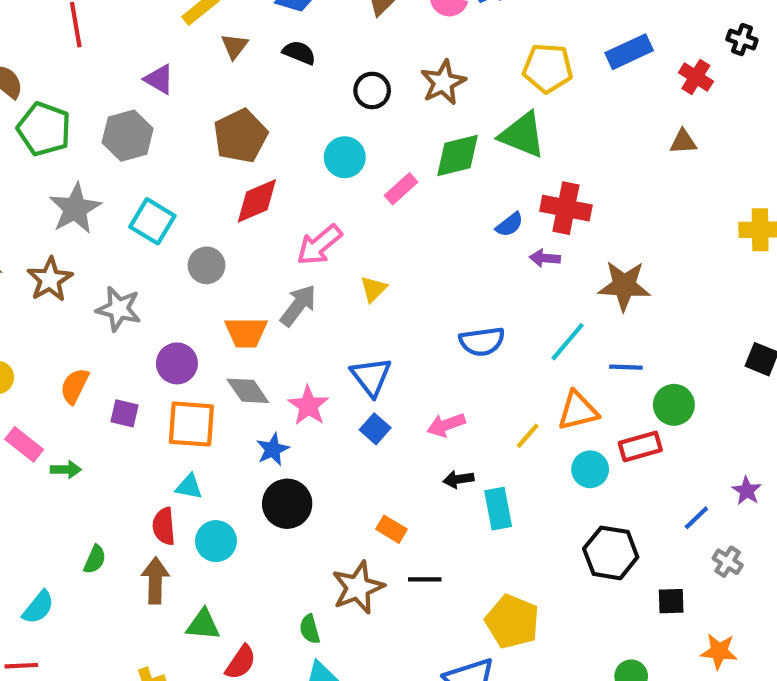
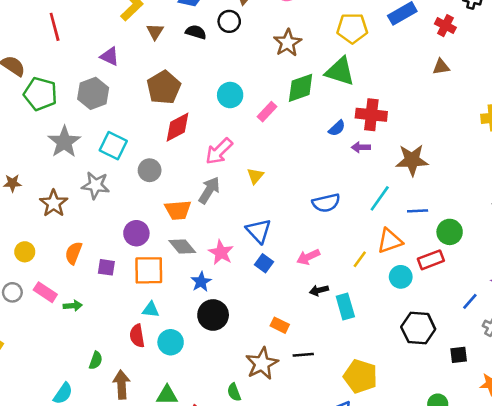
black circle: (372, 90) -> (229, 21), moved
brown star: (50, 279) -> (54, 203), moved
gray star: (119, 309) -> (96, 185), moved
brown arrow: (155, 581) -> (121, 385), moved

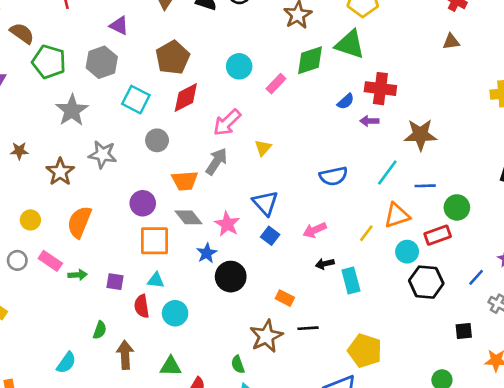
cyan square: (113, 146) -> (136, 100), moved
orange semicircle: (74, 253) -> (79, 222), size x1.4
purple square: (106, 267) -> (115, 282), moved
black circle: (213, 315) -> (231, 277), moved
black hexagon: (418, 328) -> (426, 282), moved

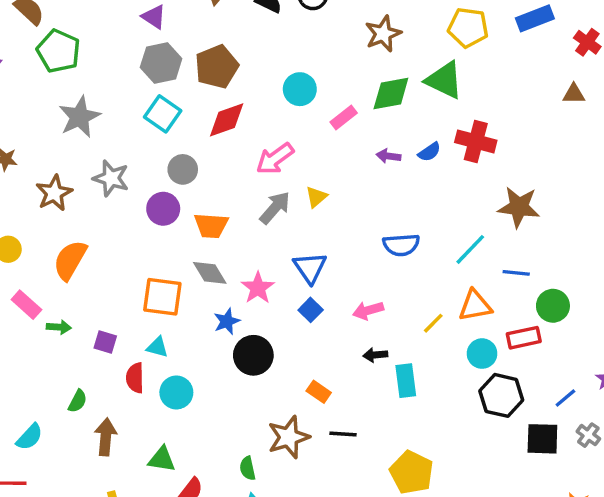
gray hexagon: (102, 62) -> (161, 63), moved
purple arrow: (369, 121) -> (388, 156), moved
gray arrow: (216, 161) -> (275, 208), moved
purple circle: (143, 203) -> (163, 209), moved
black square: (464, 331) -> (542, 439), moved, size x1.5

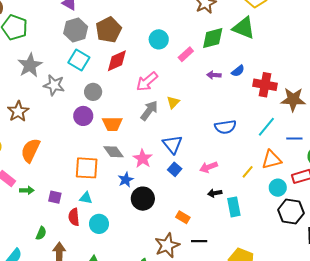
red cross: (476, 141) -> (265, 85), moved
gray star: (111, 178) -> (54, 85), moved

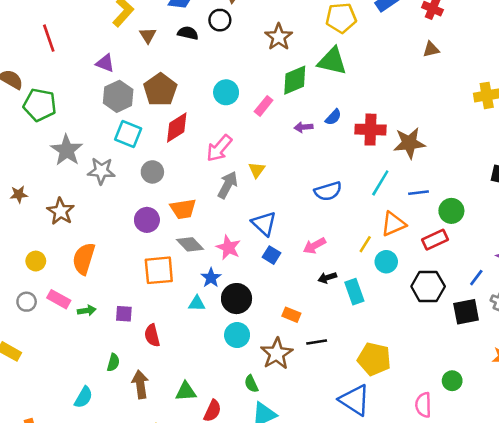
purple circle: (83, 116) -> (147, 220), moved
cyan circle: (278, 188) -> (386, 262), moved
cyan triangle: (86, 198) -> (197, 304), moved
cyan circle: (99, 224) -> (237, 335), moved

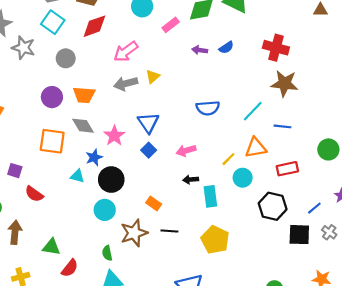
red cross: (371, 130) -> (276, 48), moved
gray arrow: (228, 185) -> (126, 83), turned -145
green circle: (451, 211) -> (328, 149), moved
red semicircle: (152, 335) -> (34, 194), turned -54
yellow pentagon: (374, 359) -> (215, 240), moved

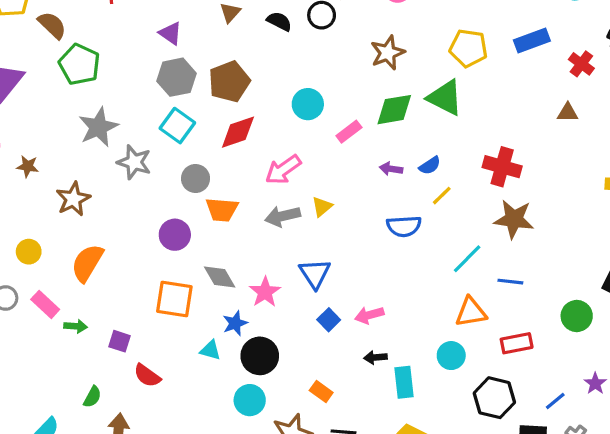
orange trapezoid: (84, 95) -> (222, 210), moved
blue semicircle: (208, 108) -> (404, 226), moved
blue square: (149, 150) -> (329, 320), moved
yellow line: (228, 159) -> (442, 196), moved

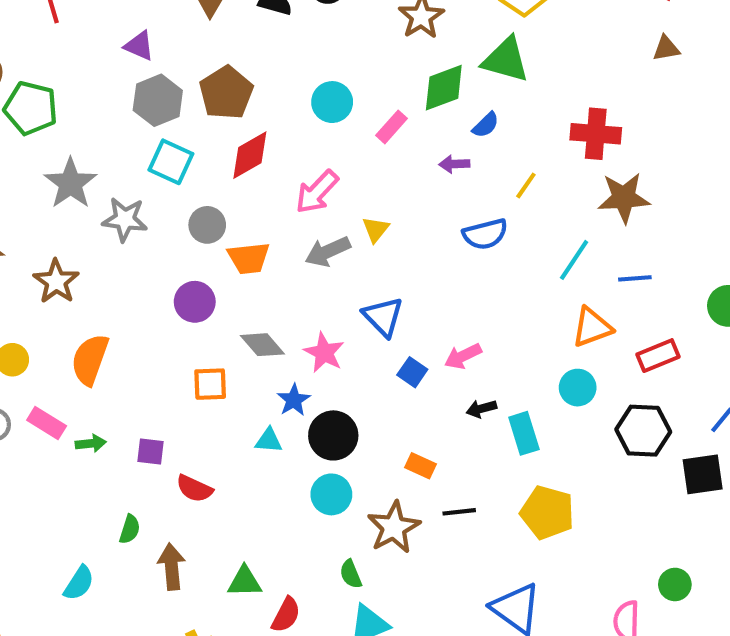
blue semicircle: (430, 166) -> (486, 125), moved
orange square: (174, 299) -> (210, 384), size x0.7

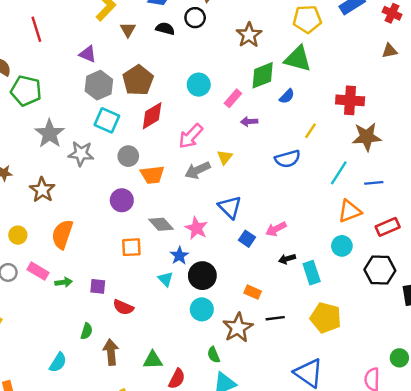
purple arrow: (454, 164) -> (249, 122), moved
cyan triangle: (269, 441) -> (165, 279), turned 42

